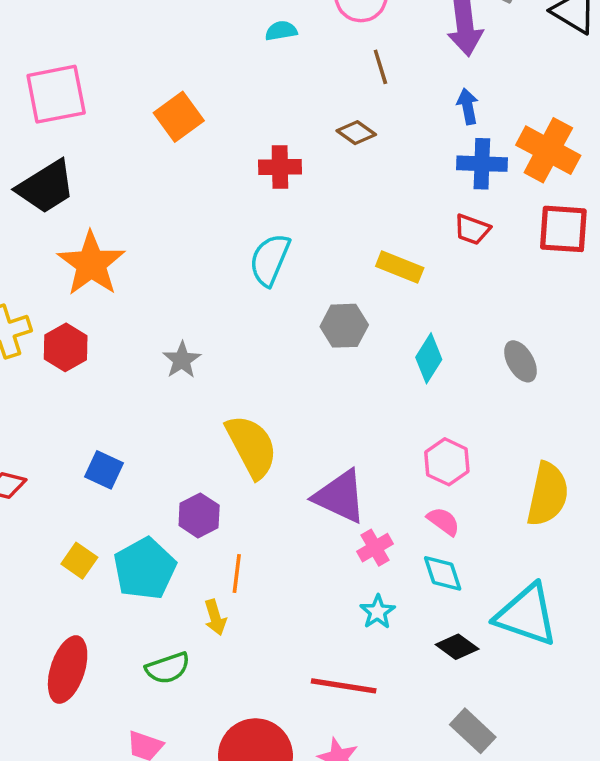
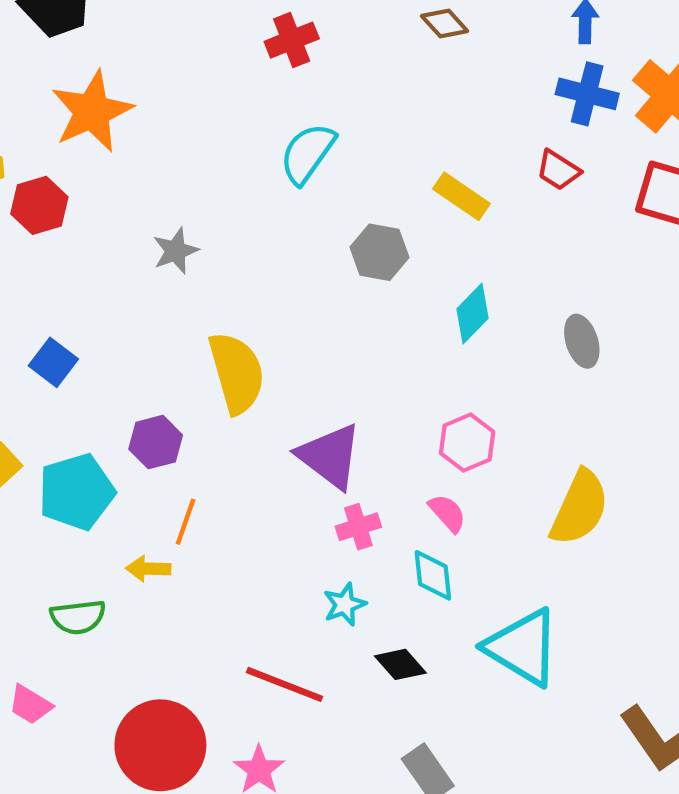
red cross: (280, 167) -> (292, 40), moved, turned -33
yellow arrow: (215, 617) -> (148, 569), turned 96
black diamond: (457, 647) -> (400, 664), moved

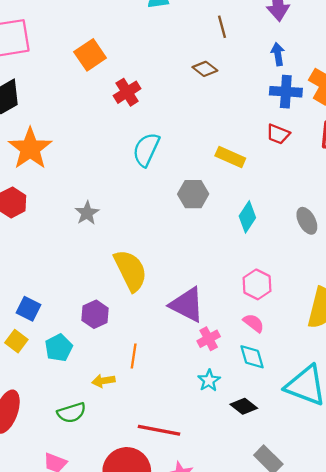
blue square: (53, 362) -> (28, 309), moved
cyan pentagon: (76, 492) -> (59, 348), size x0.7
orange line: (186, 522) -> (134, 356), moved
red line: (285, 684) -> (159, 430), moved

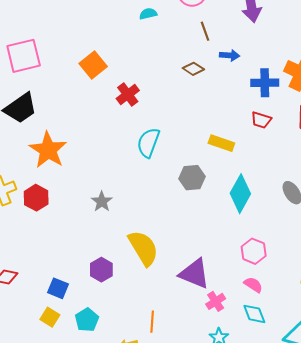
blue arrow: (278, 54) -> (230, 55), moved, turned 108
cyan diamond: (247, 217) -> (240, 194), size x1.4
purple hexagon: (95, 314) -> (101, 270), moved

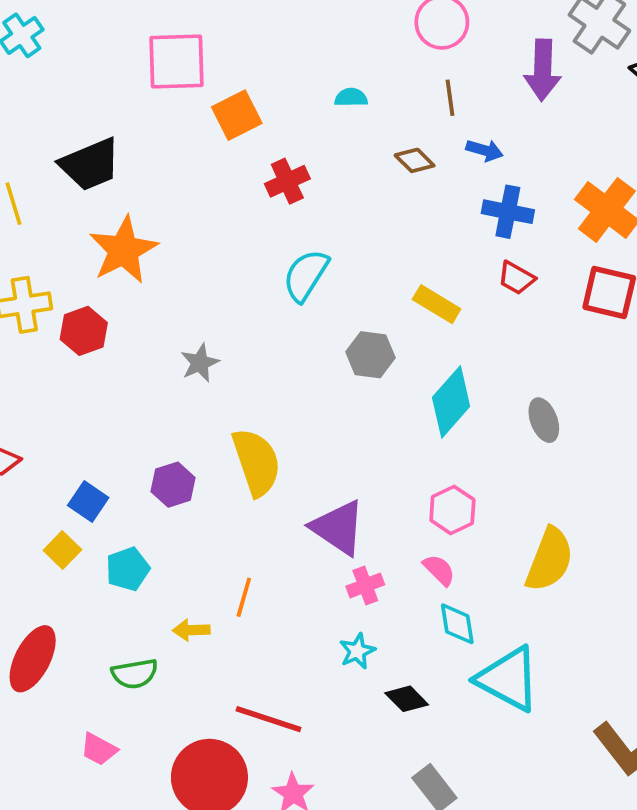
cyan semicircle: (148, 14) -> (351, 98), moved
pink square: (24, 56) -> (177, 61), moved
blue cross: (265, 83) -> (508, 212), moved
cyan diamond: (254, 314) -> (457, 624), moved

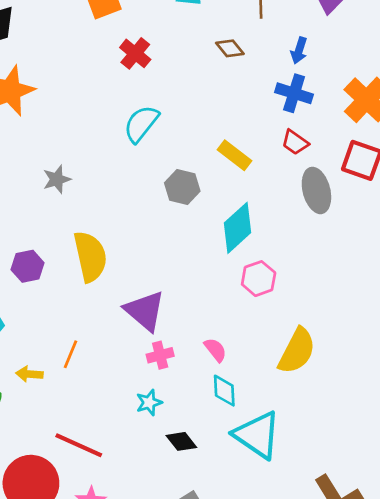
blue arrow: (485, 150) -> (299, 50), moved, turned 85
red cross: (287, 181) -> (135, 53), turned -32
gray ellipse: (544, 420) -> (316, 190), moved, size x1.4
pink hexagon: (452, 510) -> (259, 279), moved

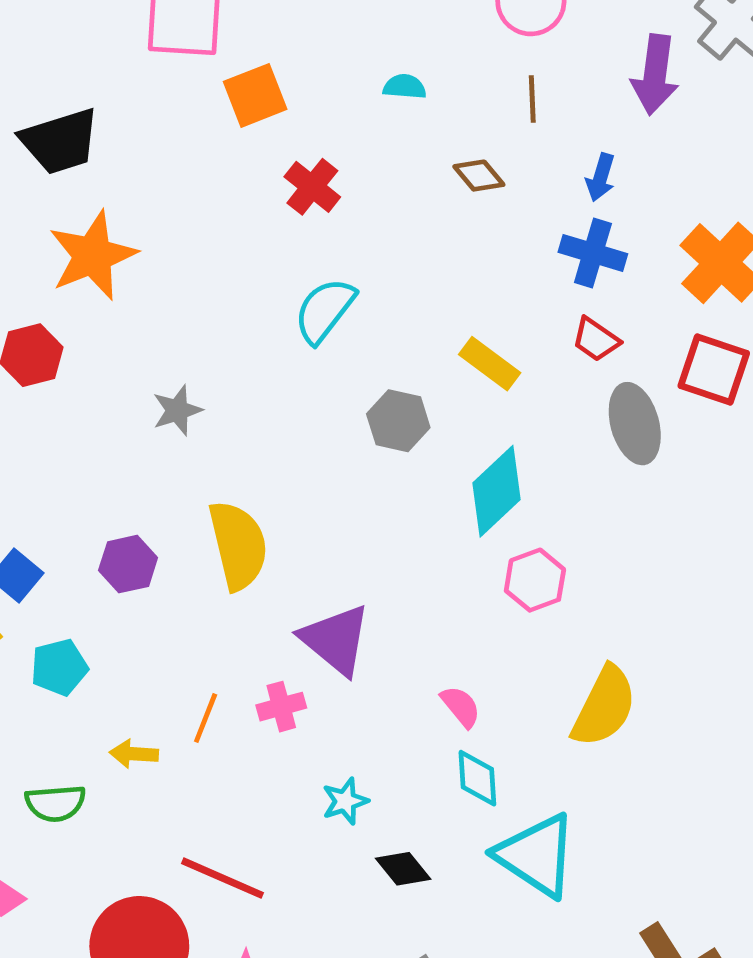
pink cross: (160, 355) -> (281, 707), moved

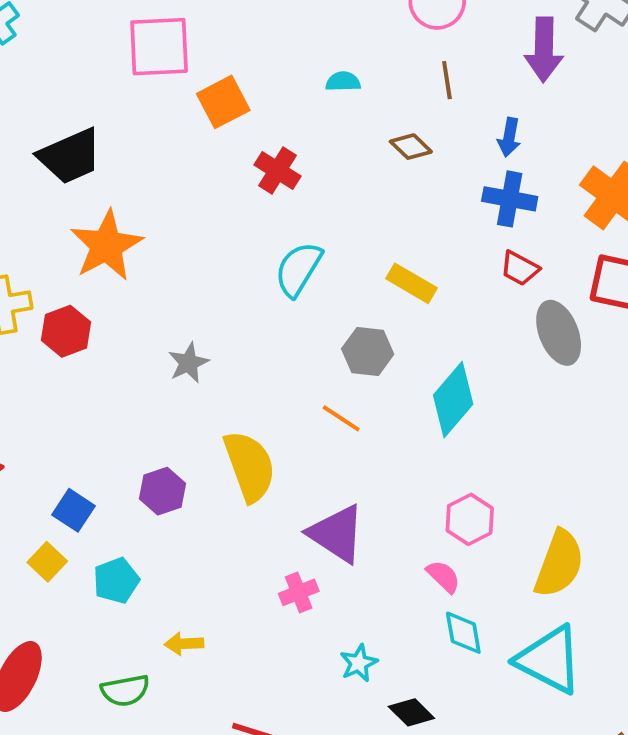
yellow rectangle: (490, 364) -> (412, 283), moved
pink hexagon: (535, 580) -> (470, 519), moved
orange line: (206, 718) -> (341, 418), moved, turned -72
cyan triangle: (536, 855) -> (549, 660), moved

